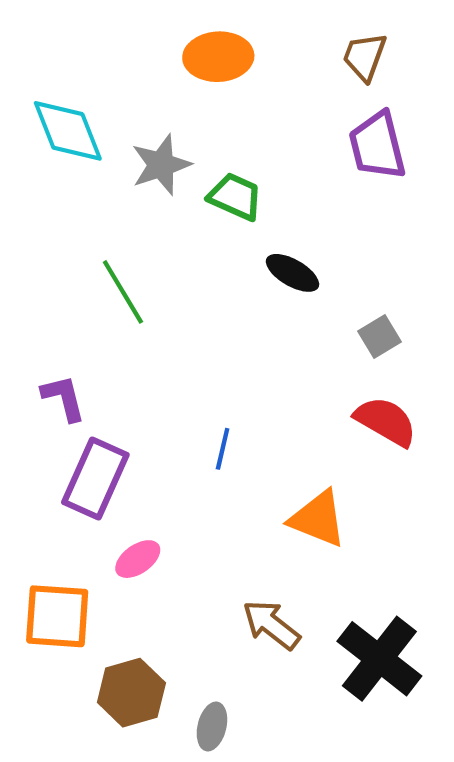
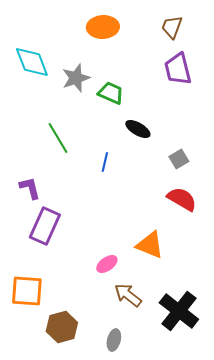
blue line: (223, 449) -> (105, 162), moved
pink ellipse: (138, 559) -> (107, 264), moved
gray ellipse: (212, 726) -> (114, 340), moved

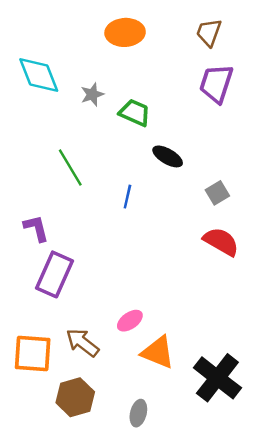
purple trapezoid: (178, 69) -> (216, 84), turned 32
gray star: (76, 78) -> (92, 94), size x0.7
orange triangle: (150, 245) -> (158, 352), moved
brown arrow: (128, 295) -> (82, 343), moved

